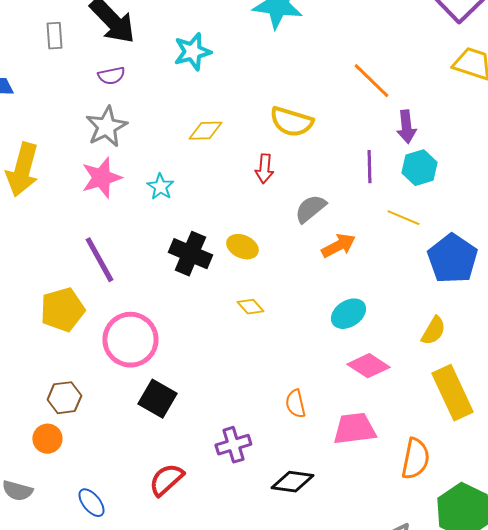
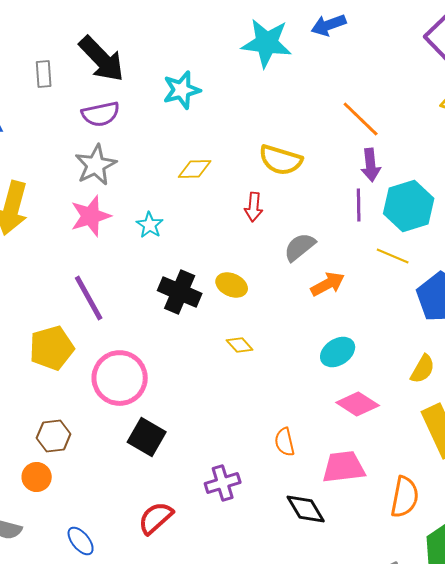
purple semicircle: (111, 76) -> (101, 114), size x1.4
purple arrow: (406, 127) -> (371, 165), moved
cyan hexagon: (419, 168) -> (409, 206), size x1.4
black diamond: (292, 482) -> (306, 509), moved, turned 51

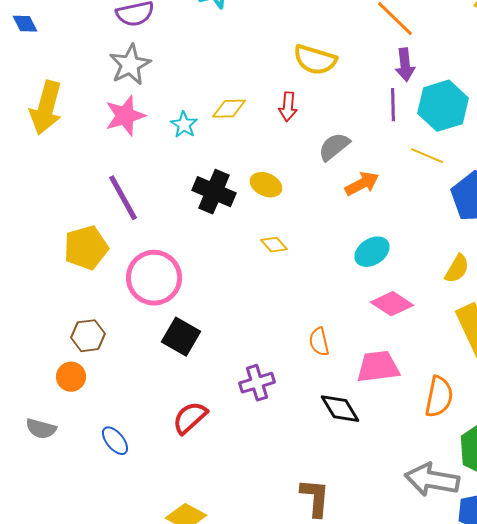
yellow diamond: (195, 169) -> (229, 109), moved

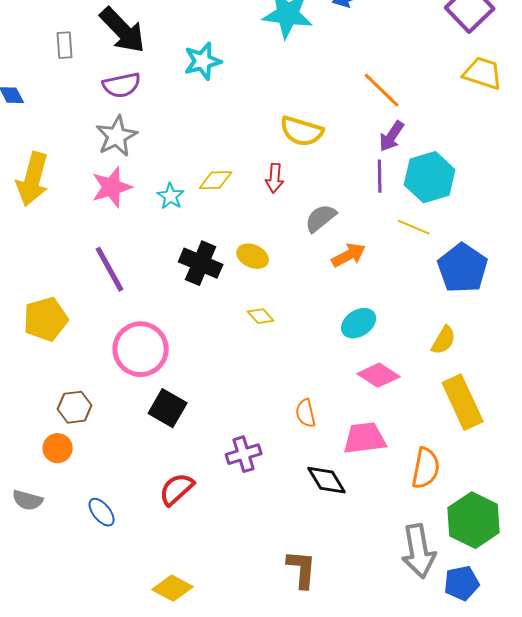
purple arrow: (405, 65) -> (392, 136), turned 40
yellow pentagon: (86, 248) -> (46, 319), moved
gray arrow: (432, 480) -> (419, 551), turned -110

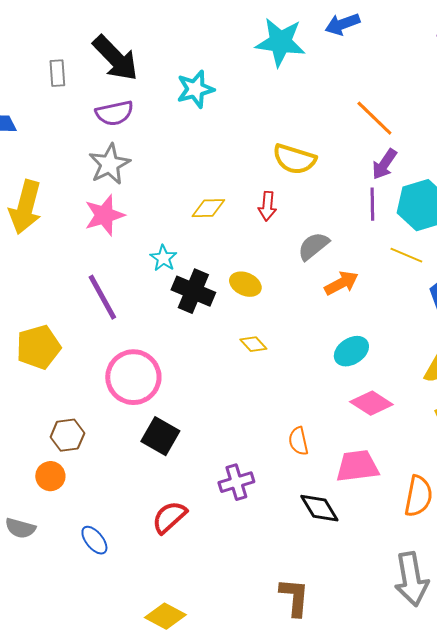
cyan star: (171, 196) -> (163, 258), moved

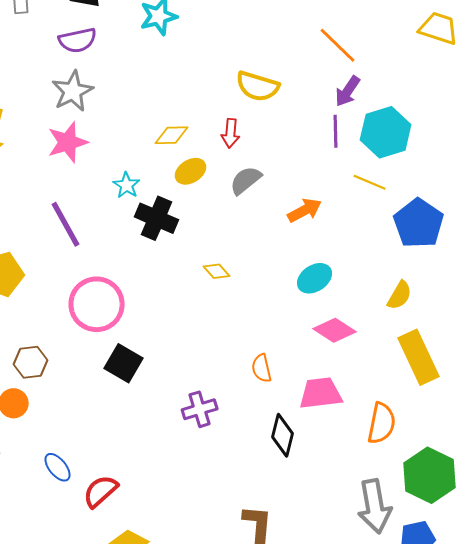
gray semicircle: (313, 246) -> (246, 180), moved
yellow ellipse: (245, 284) -> (191, 171), moved, turned -56
black diamond: (319, 508) -> (283, 435), turned 45
red semicircle: (169, 517) -> (101, 491), moved

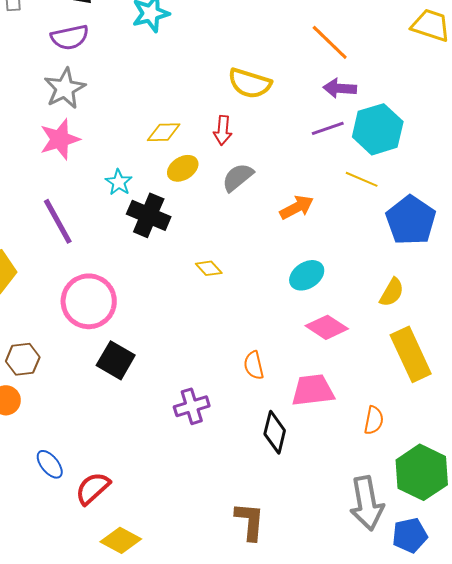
purple arrow: (348, 91) -> (340, 88), turned 60
purple line: (336, 131) -> (328, 128), turned 72
orange semicircle: (382, 423) -> (374, 420), size x0.7

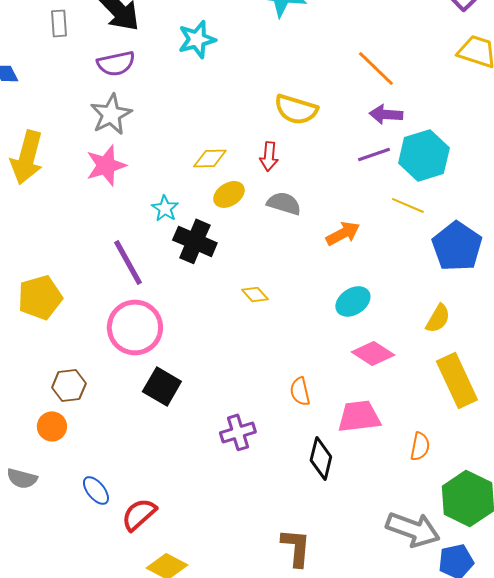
gray semicircle: (238, 177) -> (284, 203), turned 56
purple line: (58, 221) -> (128, 262), moved
gray arrow: (367, 503) -> (413, 529), turned -60

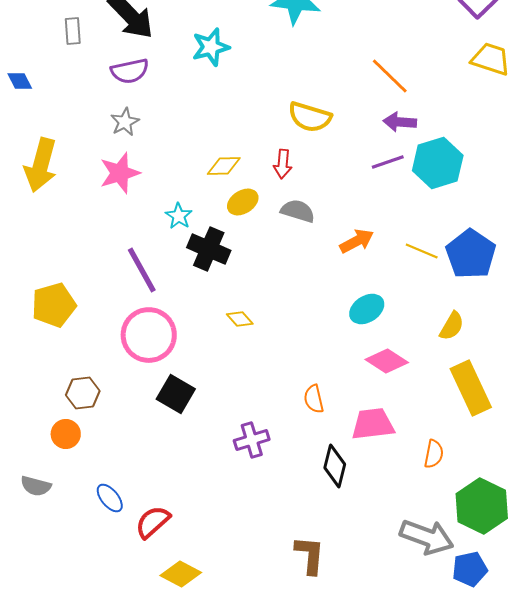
gray star: (111, 114) -> (125, 122), size x0.7
yellow line: (408, 205) -> (422, 251), moved
yellow diamond: (255, 294) -> (240, 319), moved

